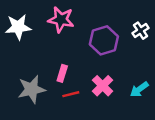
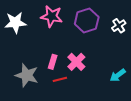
purple hexagon: (104, 40) -> (87, 21), moved
pink cross: (103, 86) -> (76, 62), moved
gray star: (32, 89) -> (27, 75), turned 30

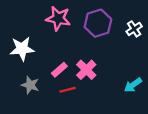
white star: (15, 23) -> (22, 49), moved
pink rectangle: (53, 62) -> (59, 70), turned 32
gray star: (27, 75) -> (30, 85), size x0.7

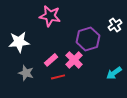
purple hexagon: (98, 23) -> (88, 39), moved

